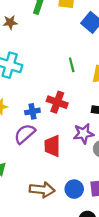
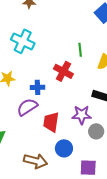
red cross: (57, 102) -> (63, 71), moved
blue circle: (74, 189) -> (64, 148), moved

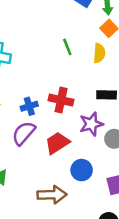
red cross: (63, 71) -> (61, 100), moved
red trapezoid: (51, 122) -> (57, 143), turned 65

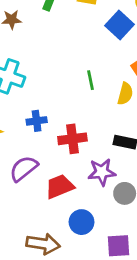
red cross: (61, 100) -> (72, 139), turned -30
blue cross: (29, 106) -> (37, 121), moved

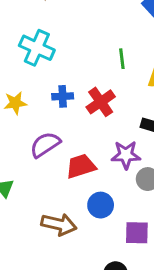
red cross: (72, 139) -> (101, 102), moved, turned -32

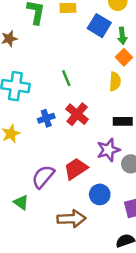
green line: (122, 59) -> (66, 78), moved
purple semicircle: (45, 145) -> (43, 177), moved

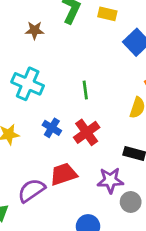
blue cross: (46, 118) -> (52, 128), turned 35
red trapezoid: (76, 169) -> (63, 174), moved

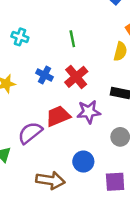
cyan cross: (28, 84) -> (20, 37), size x0.6
purple star: (110, 180) -> (89, 112), moved

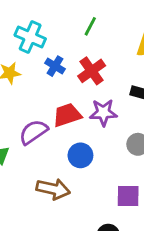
cyan cross: (20, 37) -> (30, 37), moved, size x1.5
green line: (72, 39) -> (90, 26), turned 35
blue circle: (83, 162) -> (80, 155), moved

